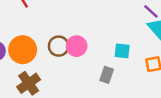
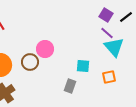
pink circle: (77, 46) -> (45, 49), moved

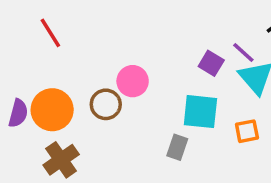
purple square: (106, 15) -> (211, 63), moved
cyan square: (83, 66) -> (200, 112), size x1.5

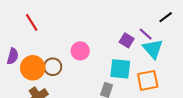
brown circle: (106, 104) -> (53, 67), moved
purple semicircle: (18, 113) -> (13, 56), moved
orange square: (247, 131) -> (148, 80), size x1.5

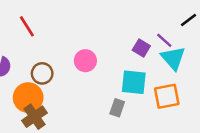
brown circle: (53, 67) -> (42, 73), moved
orange circle: (33, 68) -> (28, 98), moved

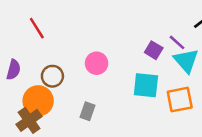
gray rectangle: (117, 108) -> (87, 111), moved
brown cross: (34, 117) -> (29, 120), moved

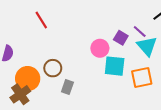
red line: (37, 28) -> (41, 20), moved
pink circle: (97, 63) -> (100, 48), moved
brown circle: (52, 76) -> (53, 68), moved

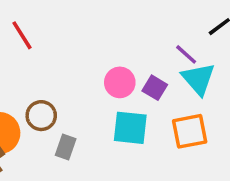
purple square: (121, 38) -> (155, 88), moved
cyan square: (115, 66) -> (130, 128), moved

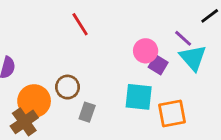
red line: (22, 35) -> (80, 24), moved
pink circle: (120, 82) -> (146, 51), moved
orange square: (190, 131) -> (172, 114), moved

